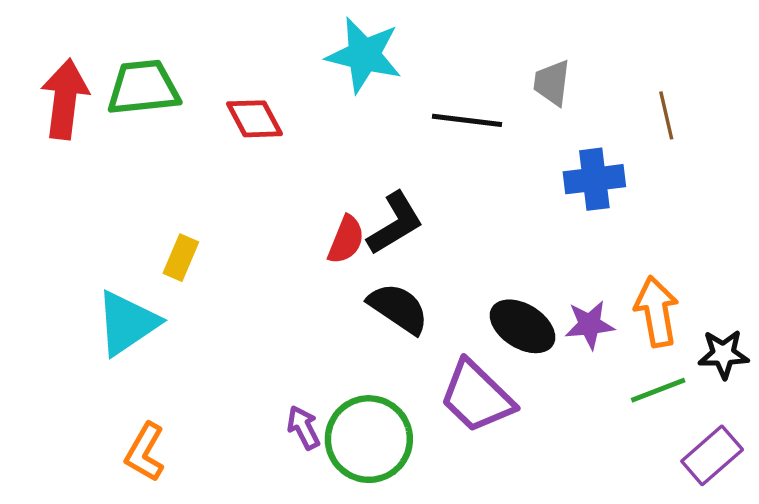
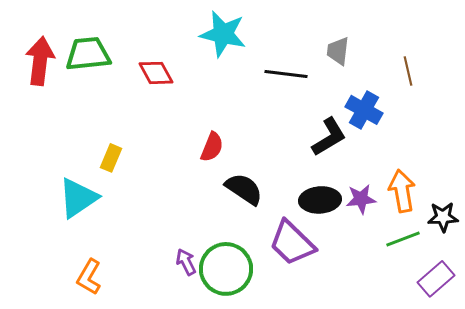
blue cross: (594, 179) -> (364, 110), turned 36
black L-shape: (395, 223) -> (329, 137), moved
black ellipse: (523, 326) -> (320, 200), turned -36

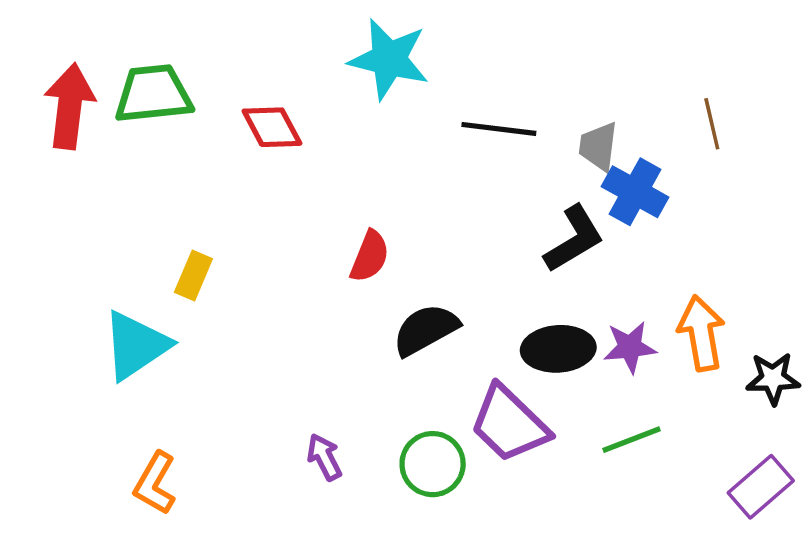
gray trapezoid: (338, 51) -> (598, 146), moved
black semicircle: (244, 189) -> (426, 330), turned -63
green line: (403, 239) -> (632, 440), moved
green circle: (226, 269) -> (433, 464), moved, size x0.7

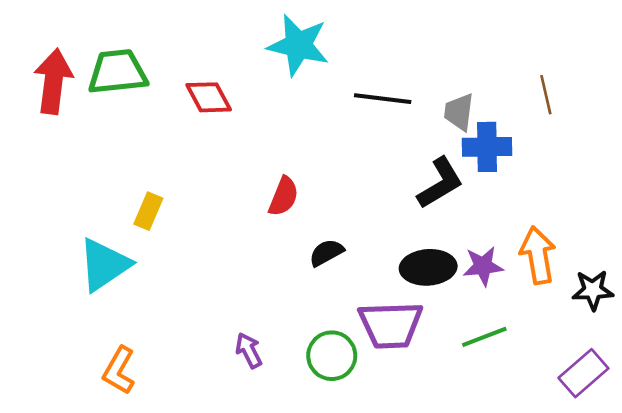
blue cross: (635, 192) -> (487, 147), turned -30
black semicircle: (426, 330) -> (326, 253), size x0.7
purple trapezoid: (509, 424) -> (391, 325), turned -46

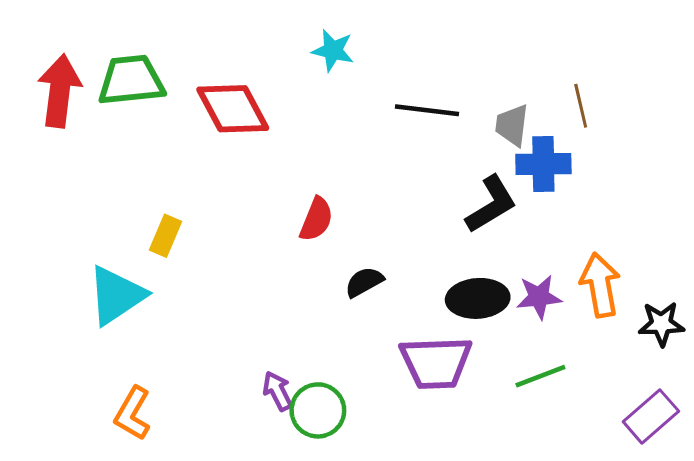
cyan star: (298, 45) -> (333, 50), size x0.6
brown line: (546, 95) -> (581, 106), moved
red diamond: (209, 97) -> (233, 109), size x1.4
green circle: (332, 356) -> (318, 410), moved

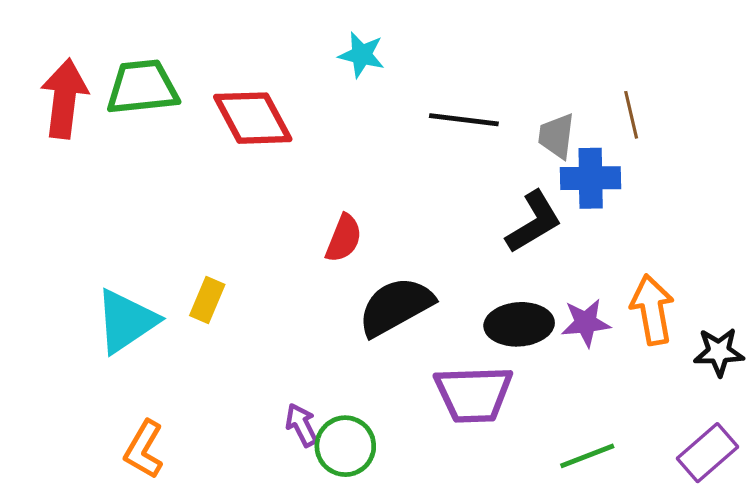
yellow rectangle: (166, 236) -> (207, 300), moved
black semicircle: (364, 282) -> (396, 306), size x1.8
green line: (540, 376) -> (587, 456), moved

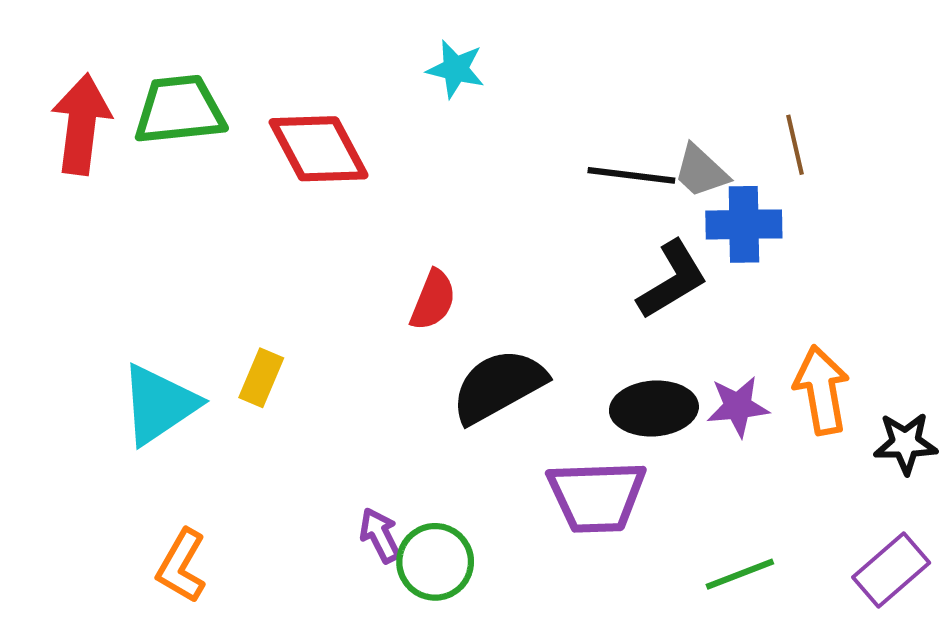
black line: (464, 120) -> (631, 175), moved
gray trapezoid: (556, 136) -> (701, 171), turned -54

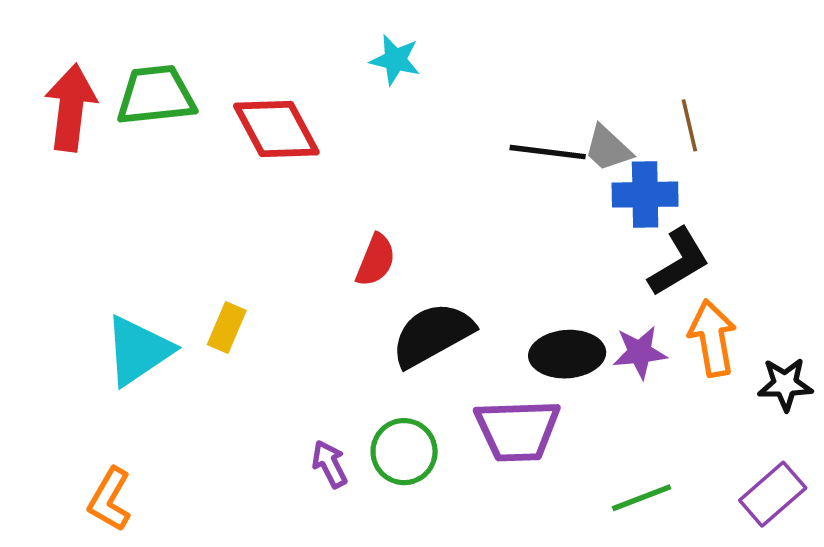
black L-shape: (672, 280) -> (679, 262), moved
green circle: (435, 562) -> (404, 452), moved
orange L-shape: (182, 566) -> (110, 499), moved

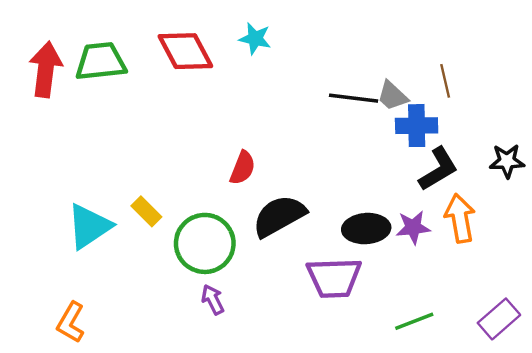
red diamond: (276, 129) -> (185, 51), moved
yellow rectangle: (227, 328) -> (146, 211), turned -68
black star: (785, 384) -> (507, 161), moved
green circle: (404, 452) -> (205, 243), moved, size x1.4

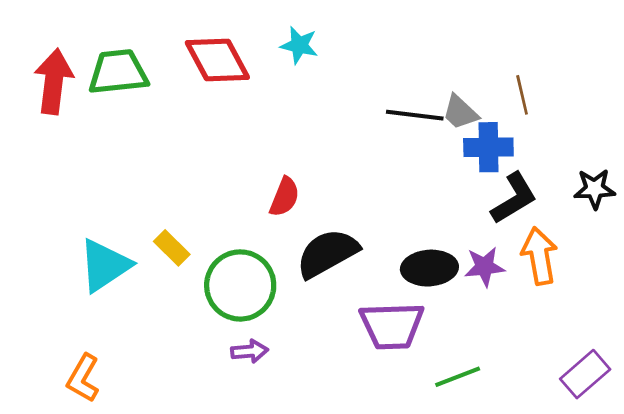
purple arrow: (213, 300) -> (250, 351), turned 112
green line: (414, 321) -> (458, 377), moved

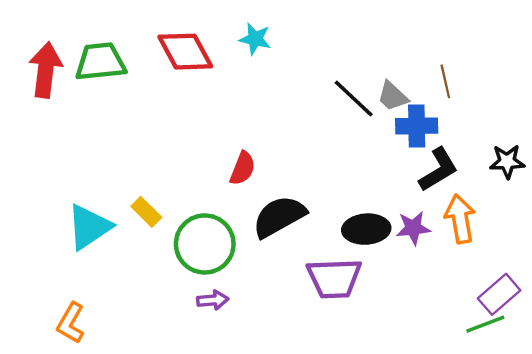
black line: (415, 115) -> (354, 99), turned 36
purple rectangle: (585, 374) -> (499, 294), moved
green line: (458, 377) -> (485, 324), moved

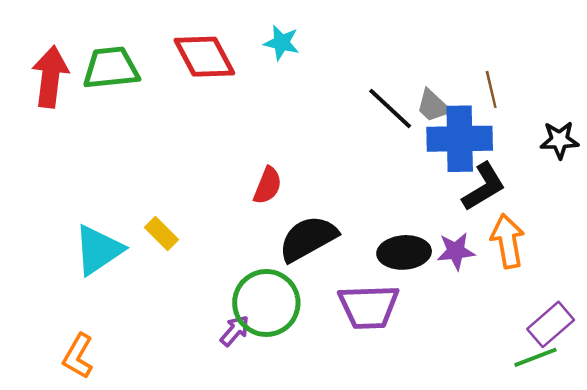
blue cross: (417, 126) -> (460, 139), size x1.4
black star: (507, 162) -> (559, 140), moved
green circle: (205, 244) -> (266, 303), moved
purple arrow: (213, 300) -> (235, 331), turned -44

